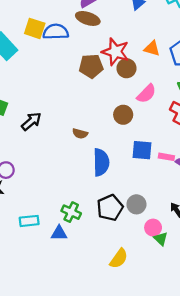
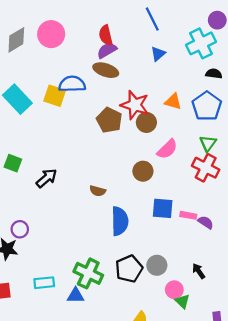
yellow square: (35, 28) -> (55, 96), moved
brown pentagon: (91, 66) -> (109, 120), turned 30
green cross: (71, 212) -> (88, 273), size x1.4

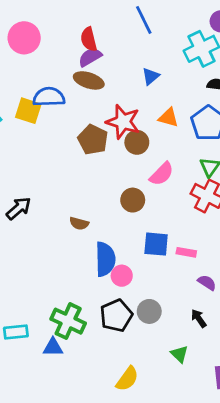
blue triangle: (158, 54) -> (151, 76), moved
purple semicircle: (206, 222) -> (207, 283), moved
pink circle: (174, 290) -> (122, 276), moved

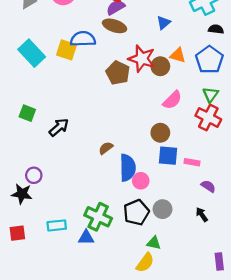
brown circle: (137, 142) -> (160, 66), moved
brown circle: (133, 200) -> (160, 133), moved
brown semicircle: (79, 223) -> (106, 148), moved, turned 128
green triangle: (179, 354) -> (154, 243), moved, turned -32

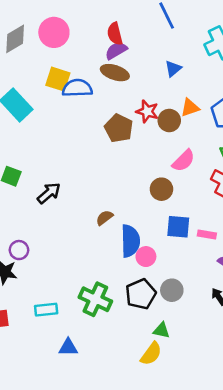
yellow square: (67, 50) -> (58, 79), moved
orange triangle: (178, 55) -> (190, 108), turned -35
red star: (142, 59) -> (147, 111), size x0.7
brown circle: (160, 133) -> (161, 189), moved
blue triangle: (86, 237) -> (68, 347), moved

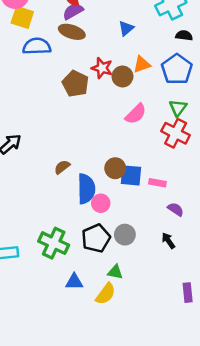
yellow square: (58, 79) -> (22, 17), moved
brown circle: (161, 189) -> (115, 168), moved
blue triangle: (68, 347) -> (74, 282), moved

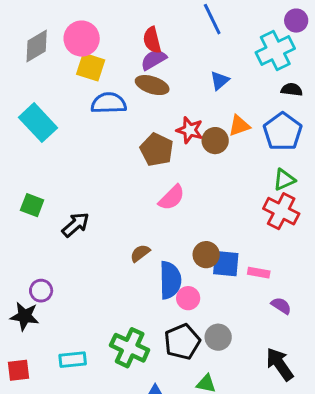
green triangle: (178, 108) -> (284, 180), turned 30
pink semicircle: (136, 114) -> (172, 198), moved
black arrow: (168, 241) -> (280, 364), moved, size x1.6

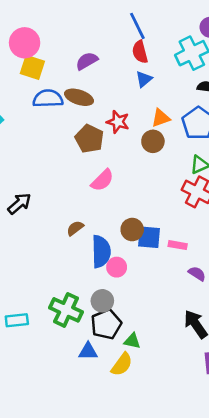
red semicircle: (152, 40) -> (140, 52), moved
brown ellipse: (152, 85) -> (79, 97), moved
brown circle: (215, 141) -> (153, 141), moved
gray circle: (218, 337) -> (102, 301), moved
black pentagon: (182, 342) -> (106, 324), moved

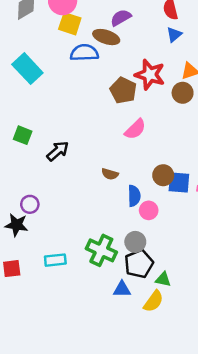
brown ellipse: (79, 97) -> (106, 37), moved
red star: (118, 122) -> (150, 75), size x1.4
brown semicircle: (75, 228) -> (110, 174), turned -126
blue semicircle: (101, 252) -> (134, 196), size x0.7

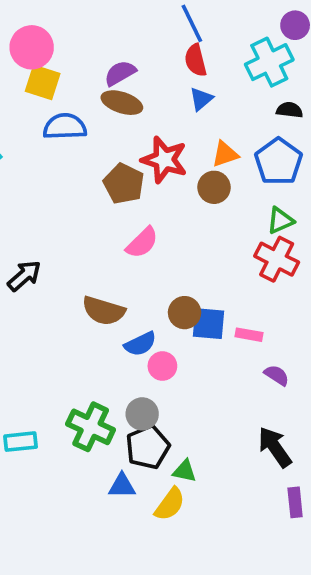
brown ellipse: (106, 37) -> (122, 103), moved
brown semicircle: (110, 174) -> (103, 311), size x1.6
blue semicircle: (134, 196) -> (140, 344), turned 65

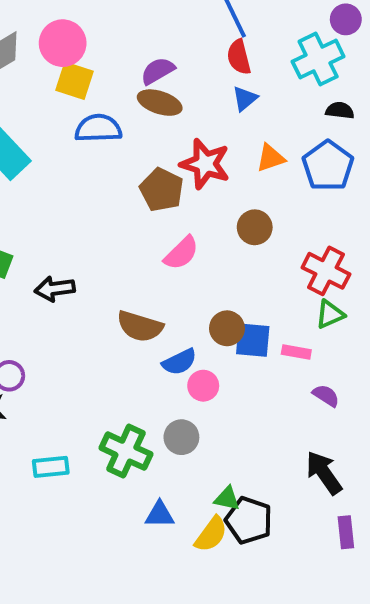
brown circle: (214, 187) -> (255, 227), moved
green triangle: (280, 220) -> (330, 314), moved
black arrow: (24, 276) -> (55, 289), turned -147
black pentagon: (148, 447) -> (249, 520), moved, turned -30

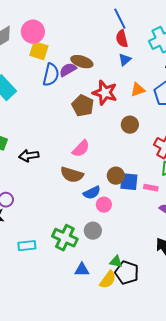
purple semicircle: (158, 71) -> (68, 70), moved
blue semicircle: (98, 128) -> (51, 75), turned 105
pink semicircle: (181, 253) -> (81, 149), moved

